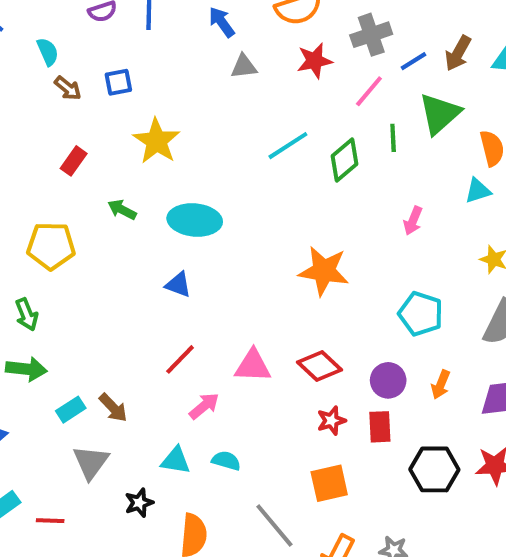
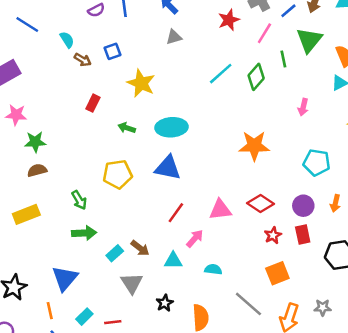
gray triangle: (244, 67) -> (174, 37), moved
yellow pentagon: (51, 246) -> (118, 174), moved
blue triangle: (178, 285) -> (168, 168), size x1.6
cyan triangle: (176, 460) -> (173, 261), moved

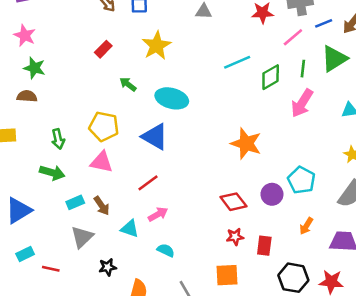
pink arrow: (303, 107) -> (302, 103), moved, size x1.6
purple circle: (303, 206) -> (272, 194), moved
pink triangle: (220, 210) -> (102, 162), moved

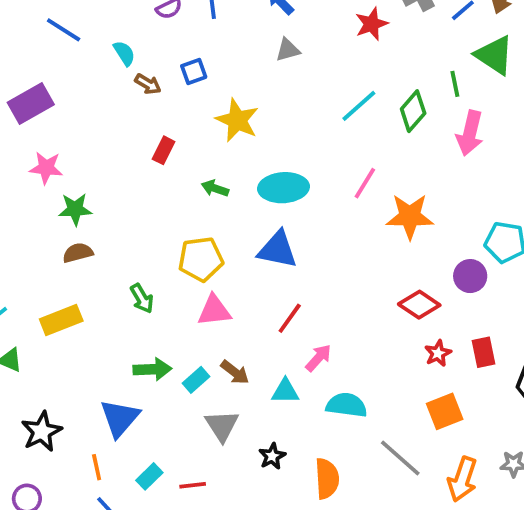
pink line: (293, 37) -> (365, 183), moved
green triangle: (334, 59) -> (494, 55), turned -36
green arrow: (52, 173) -> (152, 369), moved
cyan semicircle: (166, 250) -> (346, 405), size x1.5

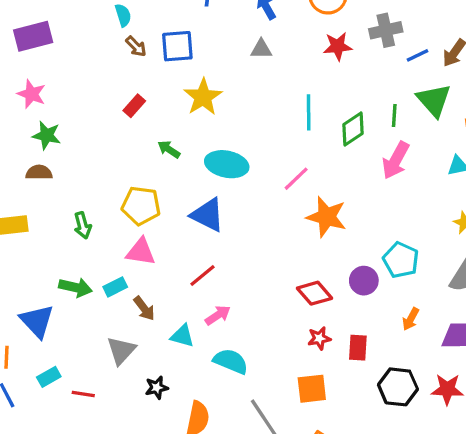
blue square: (194, 71) -> (177, 46), size x1.5
cyan line: (359, 106) -> (309, 112), turned -64
cyan rectangle: (196, 380) -> (115, 287), moved
blue triangle: (120, 418) -> (37, 321), turned -39

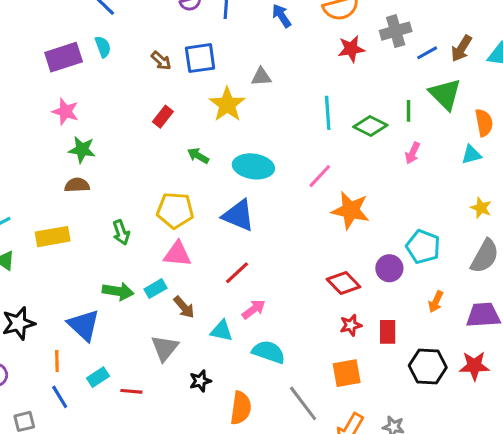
cyan semicircle: (123, 15) -> (103, 47), moved
gray triangle: (261, 49) -> (261, 77), moved
green diamond: (353, 129) -> (370, 126), turned 64
pink arrow: (396, 160) -> (412, 153), size x0.6

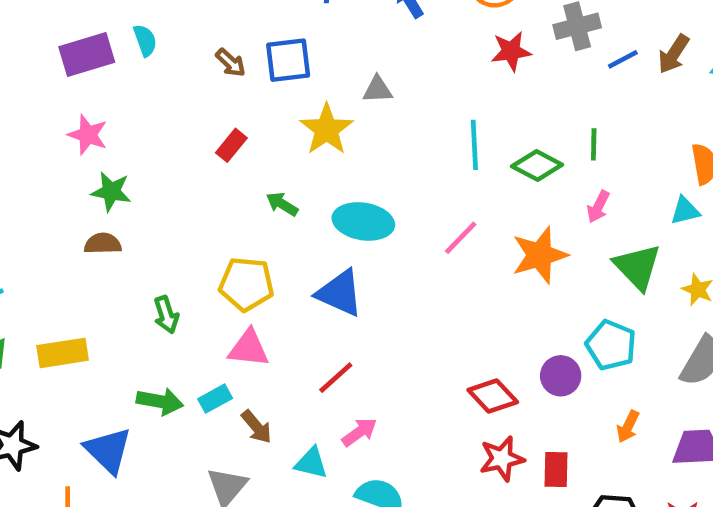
green triangle: (445, 94) -> (637, 267), moved
orange star: (350, 210) -> (540, 255), moved, turned -30
yellow rectangle: (53, 237) -> (63, 353), moved
red star: (351, 325) -> (502, 459), size x1.4

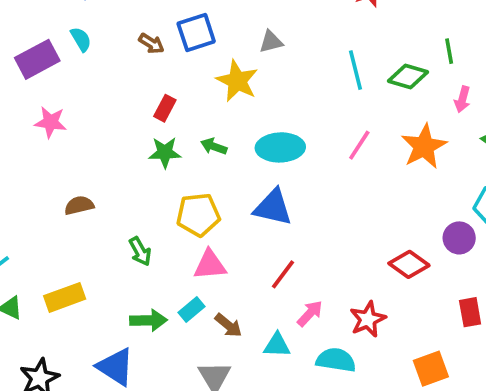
green star: (111, 191) -> (165, 152), moved
red star: (502, 459) -> (368, 319), moved

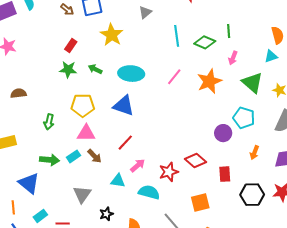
gray triangle: (271, 42) -> (145, 12), moved, turned -32
green arrow: (140, 251) -> (49, 122), turned 35
red diamond: (409, 264) -> (196, 161), moved
brown arrow: (228, 325) -> (94, 156), moved

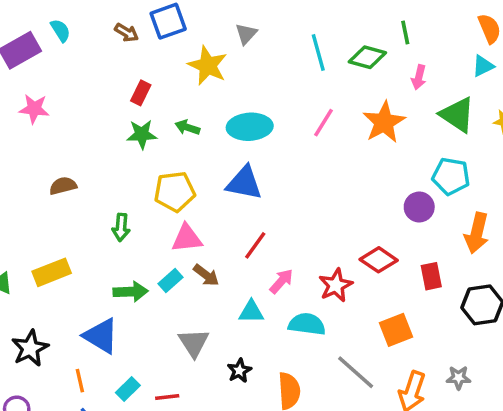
gray triangle: (145, 12) -> (246, 34), moved
orange arrow: (254, 153) -> (477, 233), size x1.6

